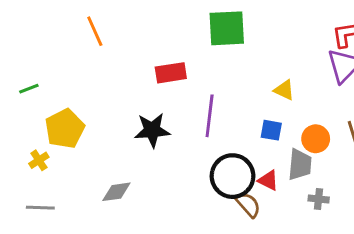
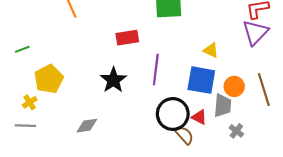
black star: (152, 130) -> (113, 80), turned -30
blue square: (271, 130) -> (201, 80), size x1.8
gray cross: (319, 199) -> (236, 131), turned 32
gray line: (40, 208) -> (25, 126), moved

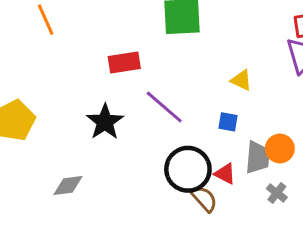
purple line: (156, 69) -> (164, 107), turned -56
blue square: (201, 80) -> (228, 122), size x0.5
orange circle: (234, 86) -> (280, 148), moved

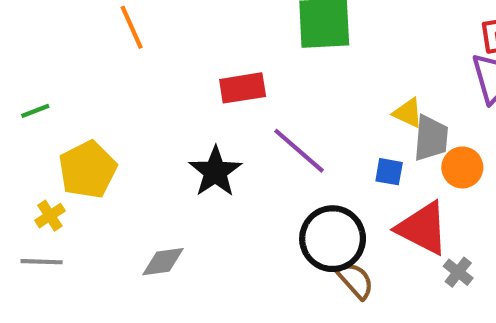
orange circle: (280, 148) -> (462, 167), moved
gray trapezoid: (258, 157) -> (431, 138), moved
red triangle: (225, 174) -> (423, 228), moved, size x1.8

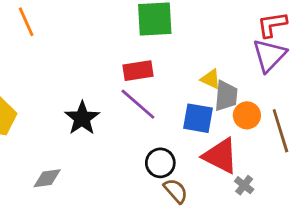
red rectangle: (243, 88) -> (138, 71), moved
blue square: (389, 172) -> (198, 118), size x1.6
black circle: (333, 239) -> (160, 163), size x0.7

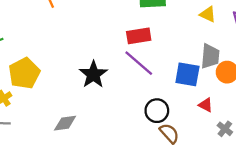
yellow triangle: (211, 79) -> (208, 14), moved
red triangle: (220, 156) -> (206, 105), size x0.5

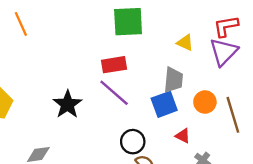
gray trapezoid: (210, 56) -> (173, 80), moved
blue square: (187, 74) -> (164, 104), turned -30

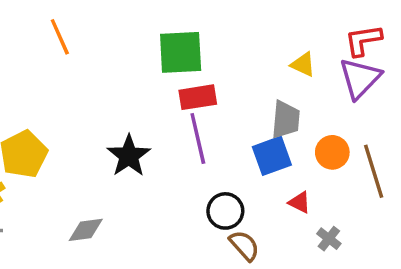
green square: (128, 22) -> (181, 52), moved
purple line: (114, 93) -> (198, 139), turned 36

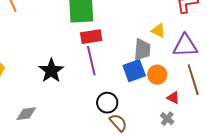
yellow triangle: (303, 64) -> (158, 31), moved
purple triangle: (360, 78) -> (185, 46), moved, turned 44
orange circle: (332, 152) -> (157, 75), moved
red triangle: (300, 202) -> (173, 98), moved

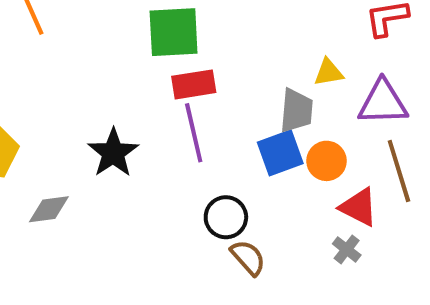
yellow triangle: (158, 31) -> (329, 72), turned -35
red triangle: (173, 98) -> (359, 207), size x1.5
gray diamond: (26, 114) -> (49, 209), moved

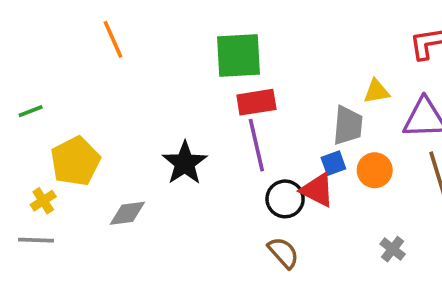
blue square: (280, 153) -> (333, 163), size x0.6
red triangle: (359, 207) -> (317, 190), moved
black circle: (226, 217) -> (285, 199), moved
brown semicircle: (248, 257) -> (283, 253), moved

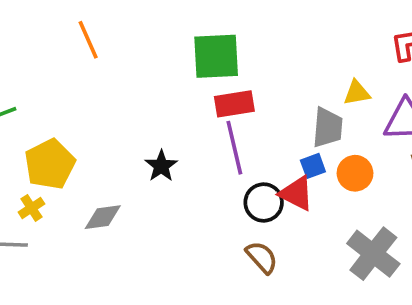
black star: (185, 163) -> (161, 166), size x0.7
yellow cross: (43, 201) -> (31, 208), moved
gray cross: (393, 249) -> (373, 254), size x2.0

